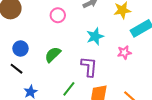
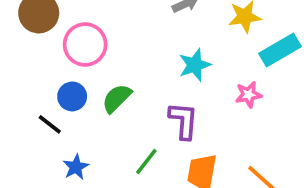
pink circle: (58, 15) -> (85, 44), moved, size x1.5
blue circle: (20, 48) -> (72, 96), moved

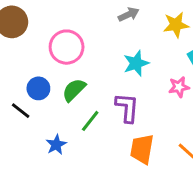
pink circle: (85, 44) -> (67, 47), moved
green line: (146, 161) -> (90, 121), moved
blue star: (76, 167) -> (56, 145), moved

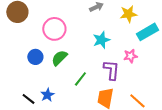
purple L-shape: (127, 108) -> (111, 70), moved
black line: (21, 111) -> (28, 99), moved
green line: (90, 121) -> (80, 79), moved

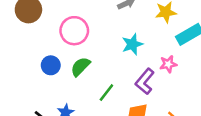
purple L-shape: (111, 70) -> (145, 81), turned -145

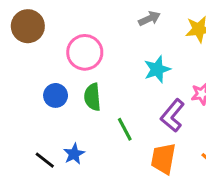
green semicircle: (80, 67) -> (92, 97), turned -50
green line: (106, 93) -> (125, 129), turned -66

